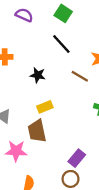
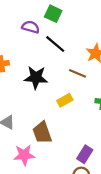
purple semicircle: (24, 15) -> (31, 27), moved
black star: (38, 75) -> (36, 78), size x1.5
yellow rectangle: (45, 107) -> (65, 100), moved

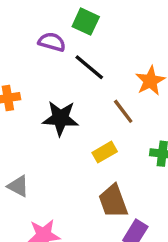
brown line: (77, 73) -> (123, 111), turned 30
brown trapezoid: (42, 133) -> (113, 201), moved

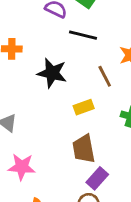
black line: (89, 67) -> (83, 35), turned -36

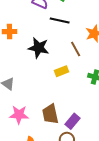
brown trapezoid: (84, 149) -> (50, 114), moved

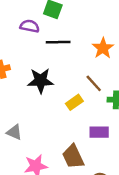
brown line: (76, 49) -> (94, 83), moved
purple rectangle: (73, 121) -> (99, 132), moved, turned 63

